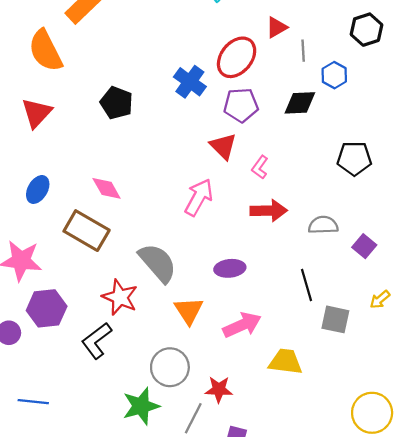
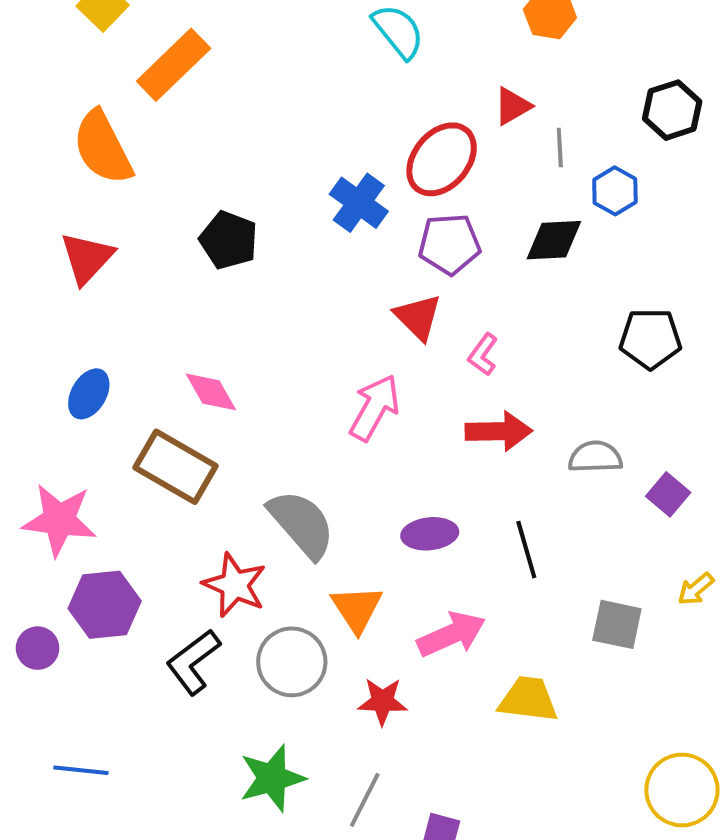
black line: (307, 285) -> (526, 550), moved
gray circle: (170, 367) -> (292, 662), moved
red star: (219, 389) -> (382, 701), moved

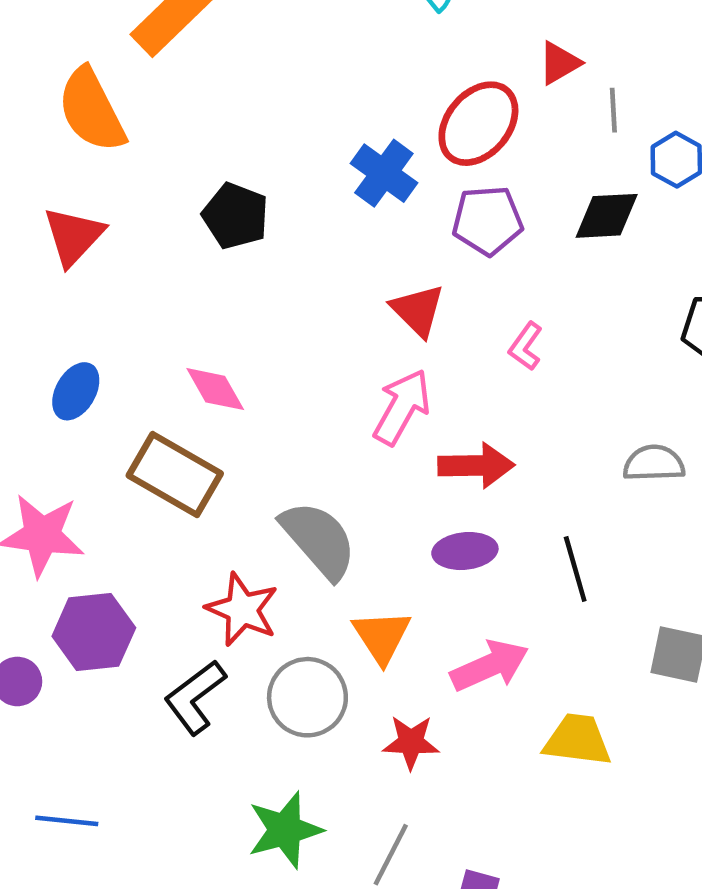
red triangle: (418, 317) -> (418, 310), moved
red arrow: (499, 431) -> (476, 466), moved

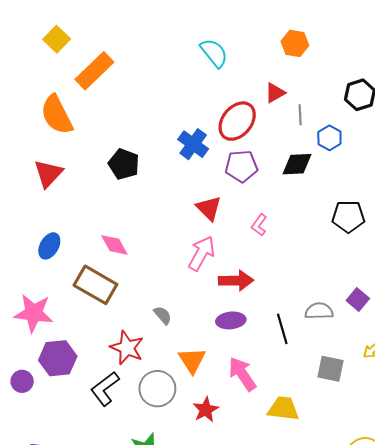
gray semicircle: (654, 463) -> (319, 311), moved
gray semicircle: (319, 540) -> (163, 315), size x0.5
pink arrow: (490, 666) -> (242, 374), turned -100
red star: (411, 742) -> (206, 410), turned -30

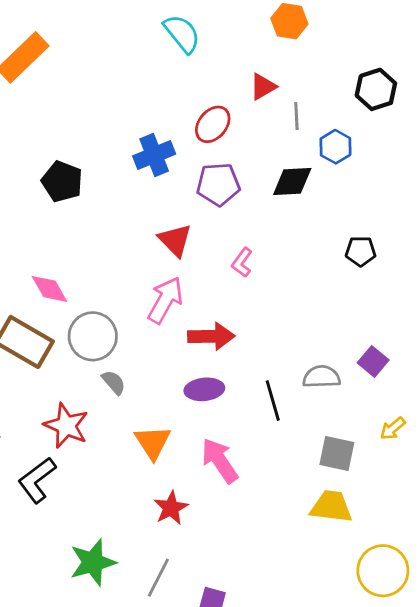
red ellipse: (237, 121) -> (213, 124), size x0.7
blue cross: (193, 144) -> (154, 155), turned 32
black pentagon: (348, 217) -> (361, 251), size x0.7
gray circle: (157, 389) -> (93, 336), moved
yellow trapezoid: (283, 409) -> (331, 507), moved

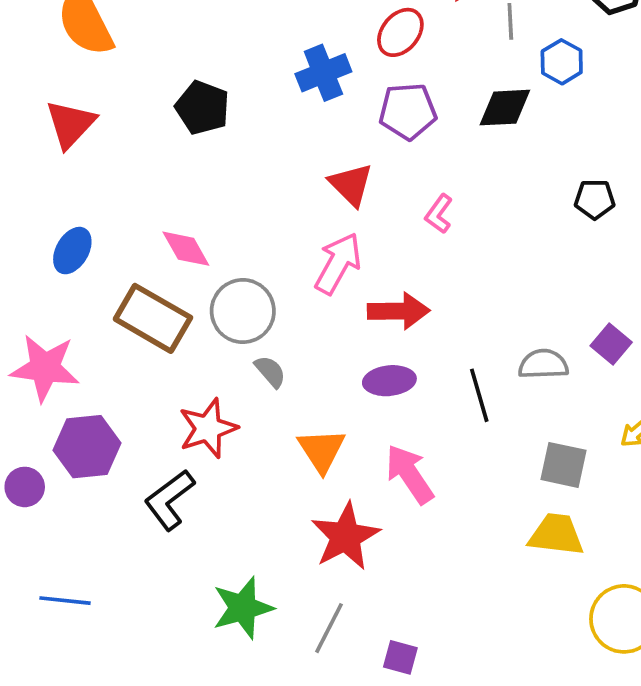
red star: (66, 426) -> (208, 428), turned 30
red star: (171, 508) -> (345, 536), size x1.5

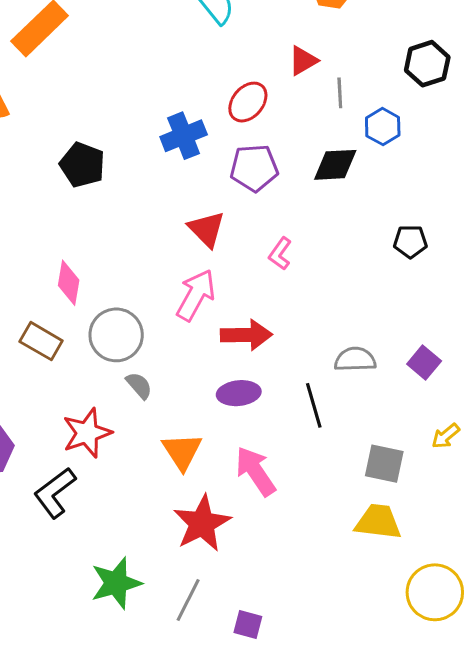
pink diamond: (186, 249) -> (69, 283), turned 39
brown rectangle: (153, 318) -> (41, 341), size x0.7
gray semicircle: (543, 364) -> (355, 359), moved

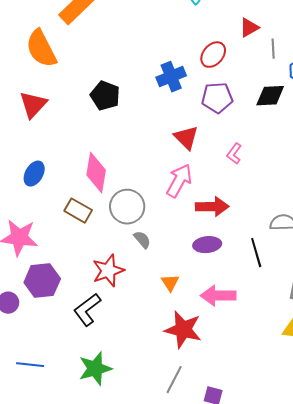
pink diamond: (69, 283) -> (96, 173), size x1.4
orange triangle: (182, 451) -> (170, 283), size x0.7
pink arrow: (256, 471) -> (218, 296), turned -56
red star: (202, 523) -> (183, 330), turned -30
green star: (116, 583) -> (95, 369), moved

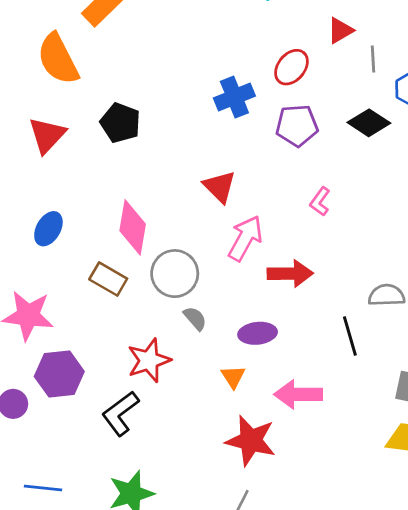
black pentagon: (105, 96) -> (120, 123), moved
black diamond: (270, 96) -> (369, 123), turned 36
red triangle: (186, 138) -> (220, 187), moved
purple ellipse: (207, 245) -> (258, 333), moved

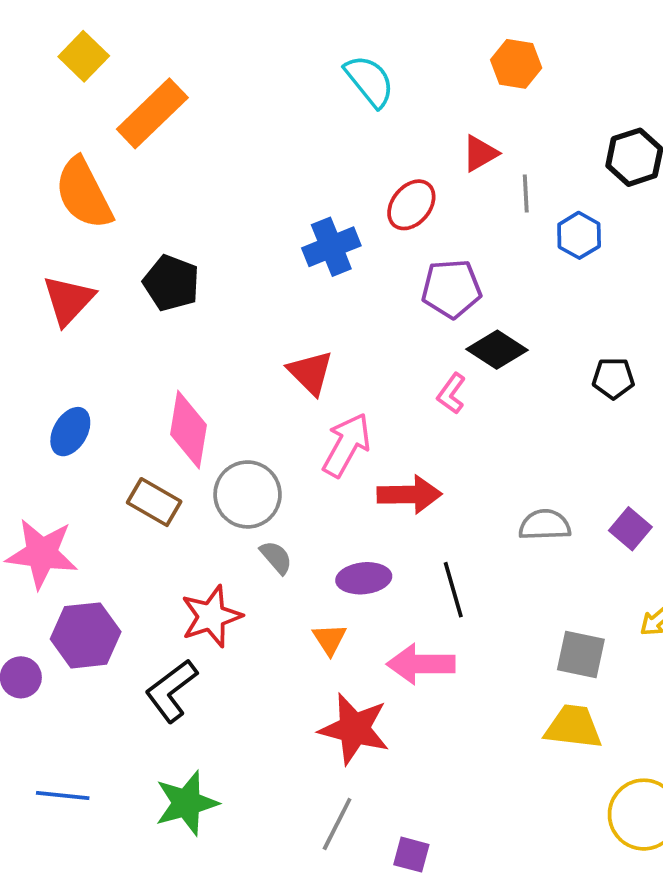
black diamond: (369, 123) -> (497, 350), moved
purple pentagon: (297, 126) -> (451, 289), moved
black line: (350, 336) -> (453, 590), moved

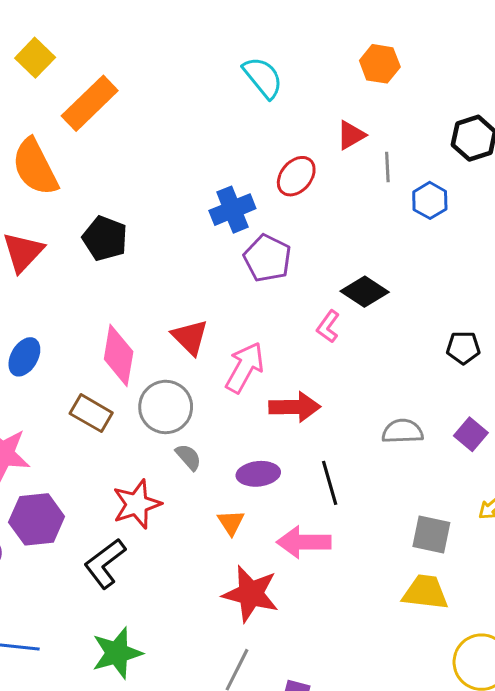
purple pentagon: (451, 289) -> (267, 258), moved, turned 30
red triangle: (310, 373) -> (190, 337), moved
black pentagon: (613, 378) -> (463, 348), moved

